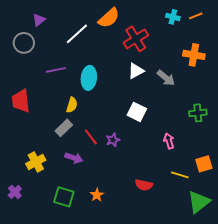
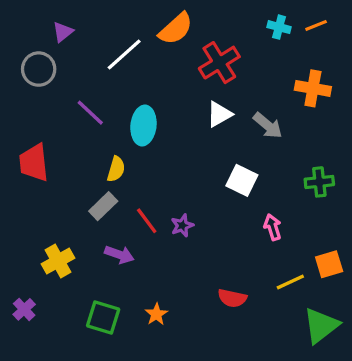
purple line: (56, 70) -> (90, 113), turned 54
white square: (137, 112) -> (242, 180), moved
yellow line: (180, 175) -> (290, 282), turned -42

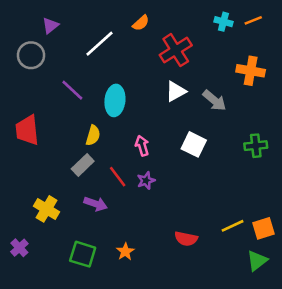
orange semicircle: (176, 29) -> (141, 23), size x0.6
pink arrow: (273, 227) -> (142, 146), moved
yellow cross: (58, 261) -> (47, 209), turned -30
orange square: (329, 264) -> (264, 228), moved
green triangle: (321, 326) -> (257, 261), size x0.7

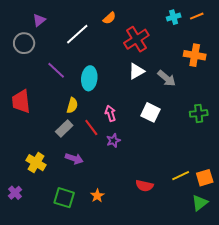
cyan cross: (223, 22) -> (174, 17), turned -32
red line: (118, 177) -> (91, 127), moved

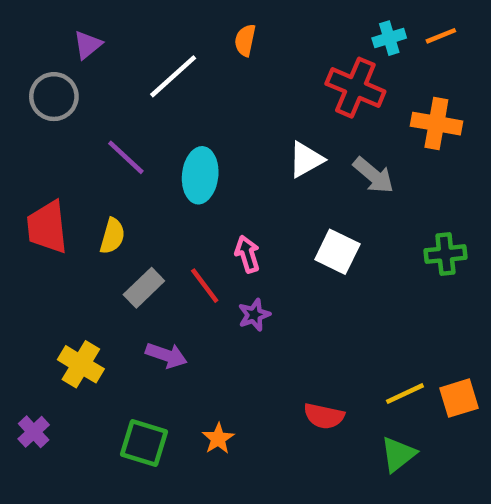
orange semicircle: (109, 18) -> (245, 40), turned 144
red cross: (136, 39) -> (355, 88), moved, turned -35
yellow semicircle: (72, 105) -> (112, 236), moved
green triangle: (200, 203) -> (398, 454), moved

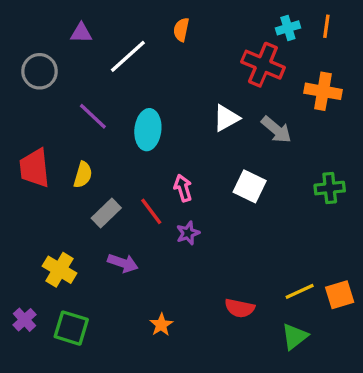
orange line: (441, 36) -> (326, 26), turned -60
purple triangle: (88, 45) -> (81, 33), moved, turned 40
green square: (144, 443) -> (71, 328), moved

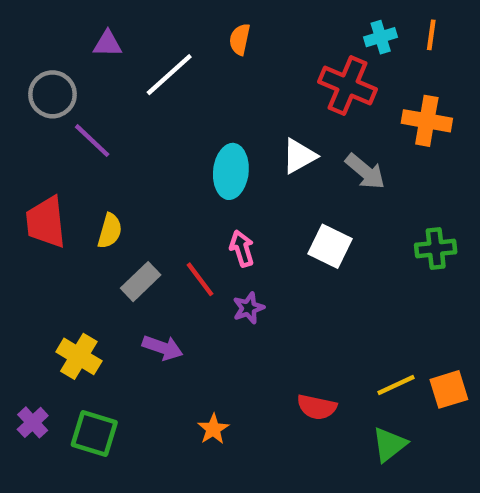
purple line: (93, 116) -> (92, 141), moved
cyan ellipse: (148, 130) -> (231, 171), moved

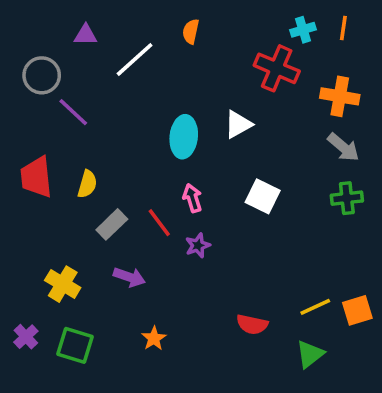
gray arrow: (365, 171) -> (343, 147), moved
orange star: (213, 429) -> (154, 338), moved

